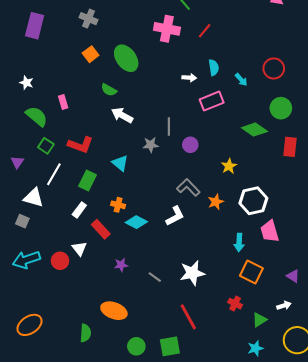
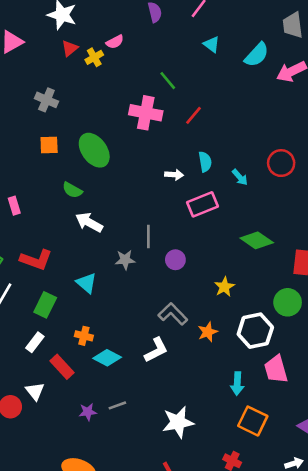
orange square: (91, 54) -> (49, 145), turned 35
green circle: (281, 108) -> (288, 302), moved
gray line: (155, 277) -> (117, 405), moved, turned -56

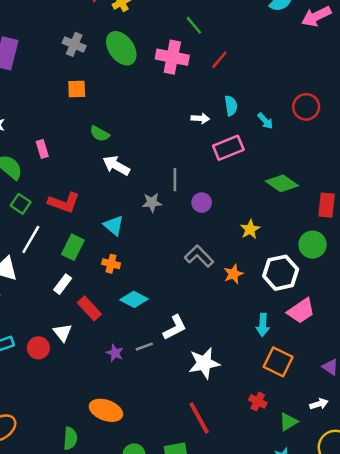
green ellipse: (94, 150) -> (121, 48), moved
orange cross: (84, 336) -> (111, 264), moved
white L-shape: (156, 350) -> (175, 327), moved
pink trapezoid: (276, 369) -> (301, 311), turned -108
purple star: (88, 412) -> (115, 353), turned 30

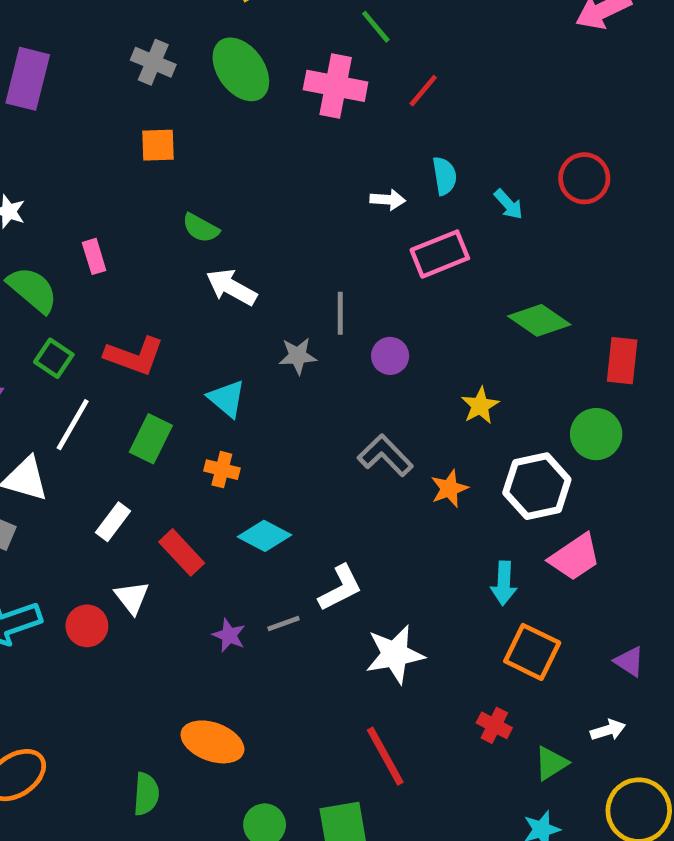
white rectangle: (63, 284) -> (113, 522), moved

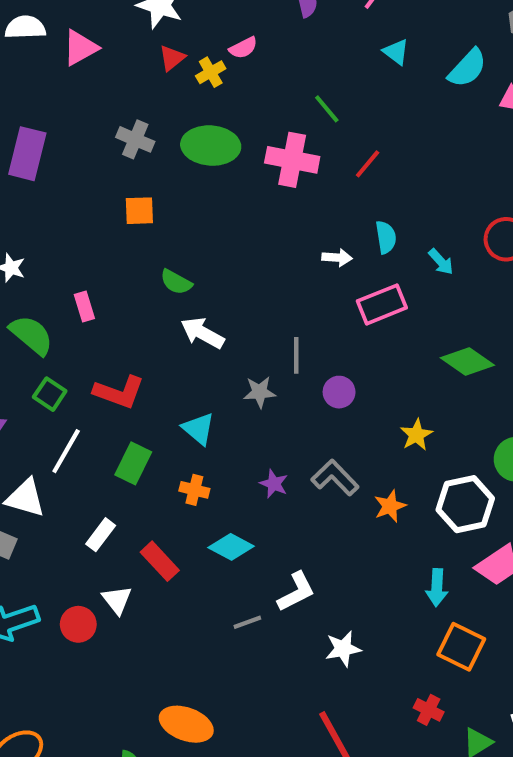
green ellipse: (241, 69) -> (211, 146), turned -50
purple star: (229, 635) -> (274, 484), moved
white star: (395, 654) -> (343, 649), size x0.7

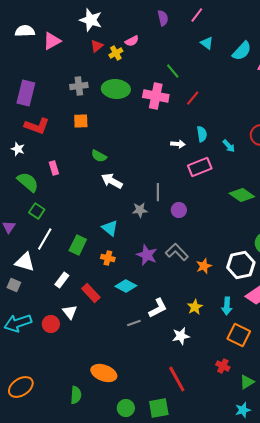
gray cross: (135, 139) -> (79, 86), turned -30
red L-shape: (119, 392) -> (37, 126), moved
yellow star: (416, 435) -> (195, 307), moved
purple star: (274, 484) -> (147, 255), size x1.5

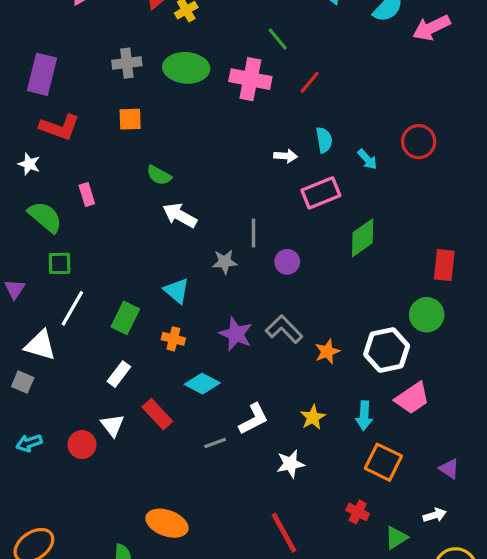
green diamond: (242, 195) -> (363, 238), moved, turned -70
green square: (37, 211) -> (60, 263), turned -35
white rectangle: (62, 280) -> (119, 374), moved
red rectangle: (91, 293) -> (157, 414), moved
cyan arrow: (18, 323) -> (29, 443), size x0.6

